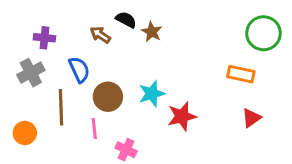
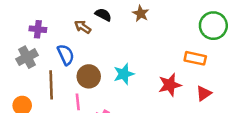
brown star: (152, 32) -> (141, 14), moved
red star: (182, 116) -> (170, 85), moved

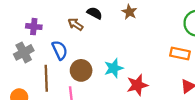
red star: (170, 85) -> (137, 85), moved

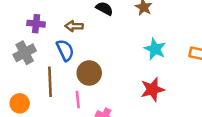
brown arrow: (75, 24) -> (74, 26), moved, turned -32
cyan star: (114, 68) -> (155, 49), moved, turned -30

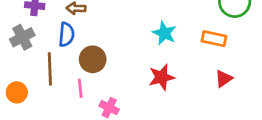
blue semicircle: (65, 50) -> (66, 34), turned 30

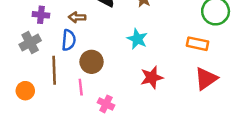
cyan star: (164, 33) -> (137, 39), moved
red triangle: (224, 79) -> (206, 79), size x1.5

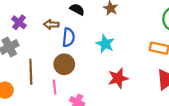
purple cross: (41, 15) -> (19, 22), turned 32
blue semicircle: (69, 40) -> (69, 37), moved

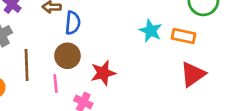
cyan star: (105, 44) -> (151, 31), moved
red star: (118, 78) -> (103, 73), moved

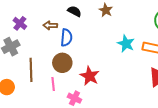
red star: (103, 73) -> (90, 76), turned -30

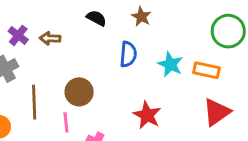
brown arrow: (50, 25) -> (50, 38), moved
blue semicircle: (66, 38) -> (128, 54), moved
red star: (90, 76) -> (147, 115), moved

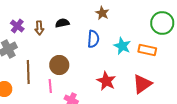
black semicircle: (96, 18) -> (62, 23), moved, turned -40
brown arrow: (50, 38) -> (39, 28), turned -96
red triangle: (217, 112) -> (142, 84), moved

